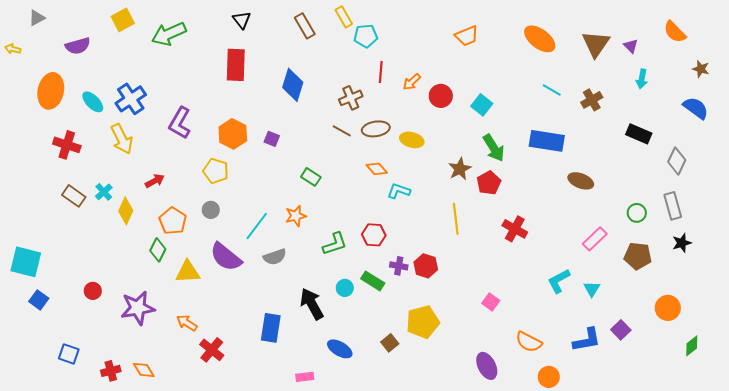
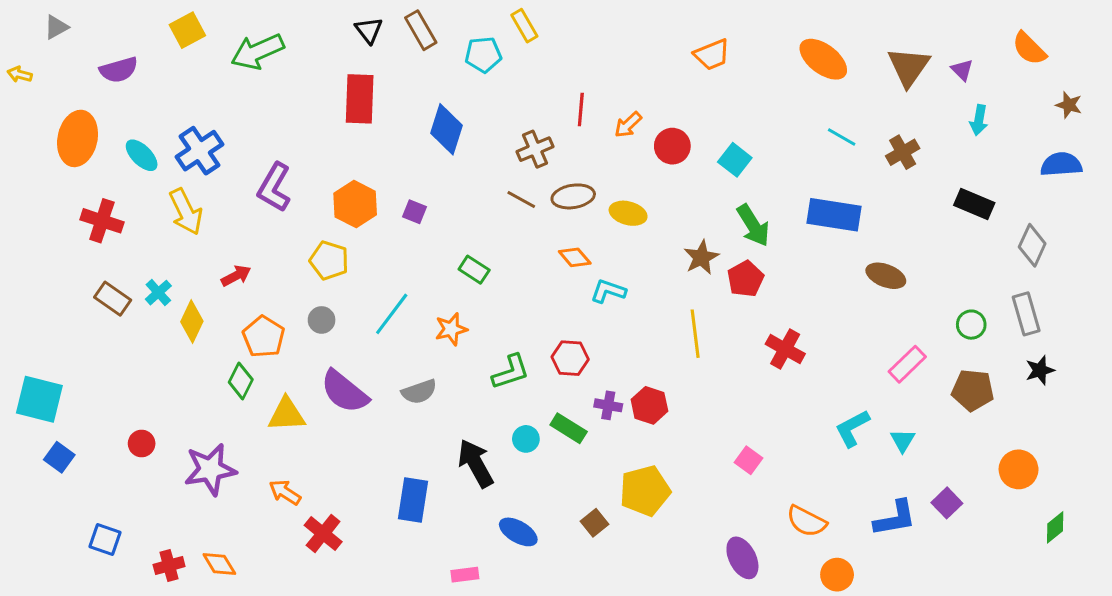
brown rectangle: (305, 26) -> (421, 30), moved
cyan pentagon: (366, 36) -> (483, 55), moved
blue semicircle: (696, 108) -> (1061, 164), turned -40
cyan line: (257, 226) -> (392, 314), moved

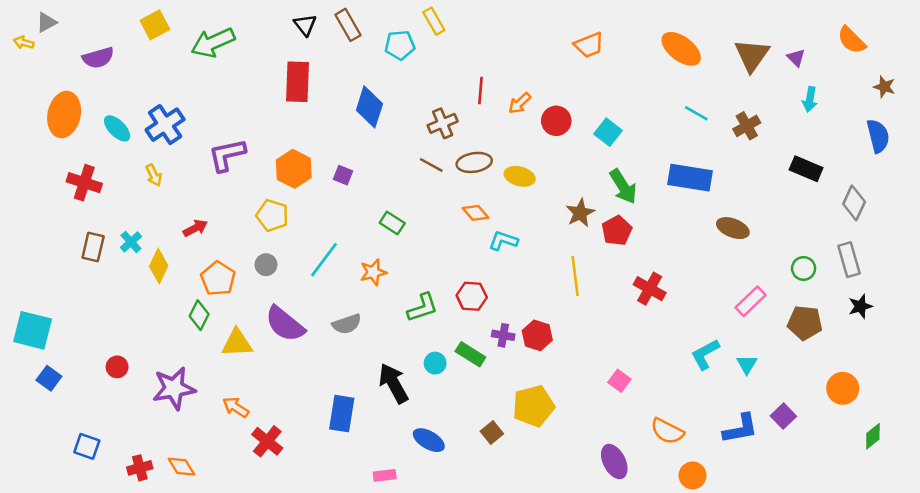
yellow arrow: (20, 74) -> (24, 43), moved
blue semicircle: (1061, 164) -> (878, 136), turned 80
purple L-shape: (274, 187) -> (227, 155), turned 48
yellow arrow: (186, 212) -> (154, 175), size x0.6
brown rectangle: (113, 299) -> (93, 247), turned 68

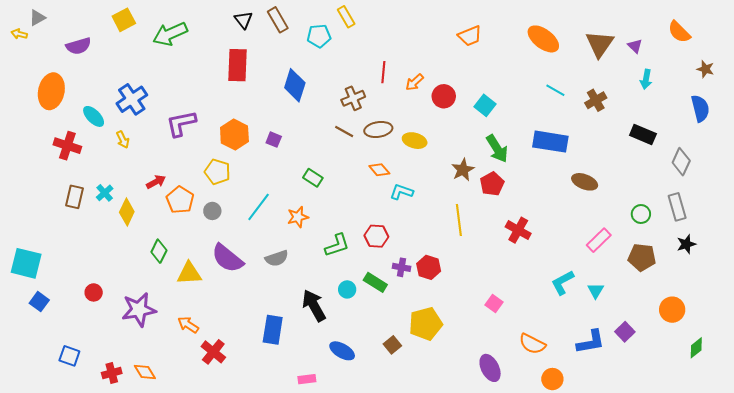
cyan ellipse: (117, 128) -> (94, 116), moved
orange pentagon: (218, 279) -> (180, 200), moved

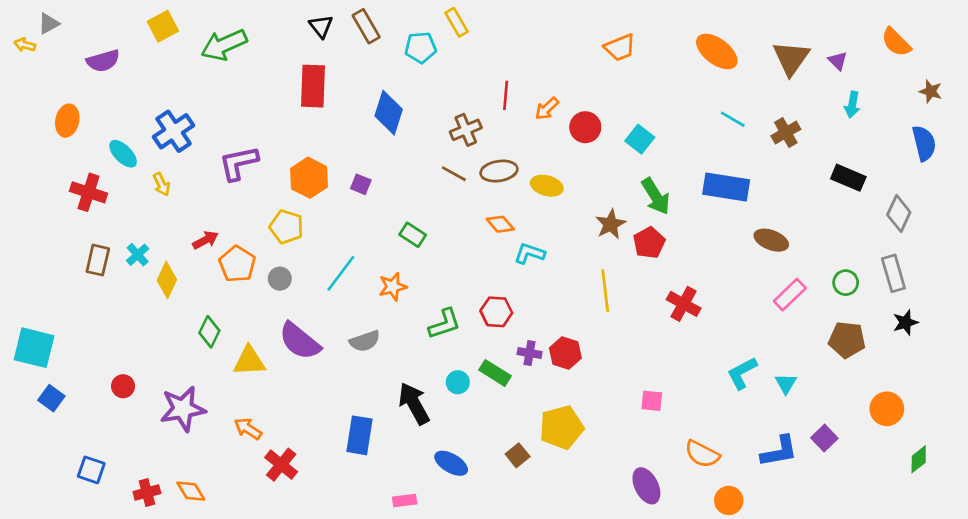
orange ellipse: (51, 91) -> (67, 121), size x0.7
pink rectangle: (599, 240) -> (790, 295), moved
pink square: (494, 304) -> (652, 401), turned -30

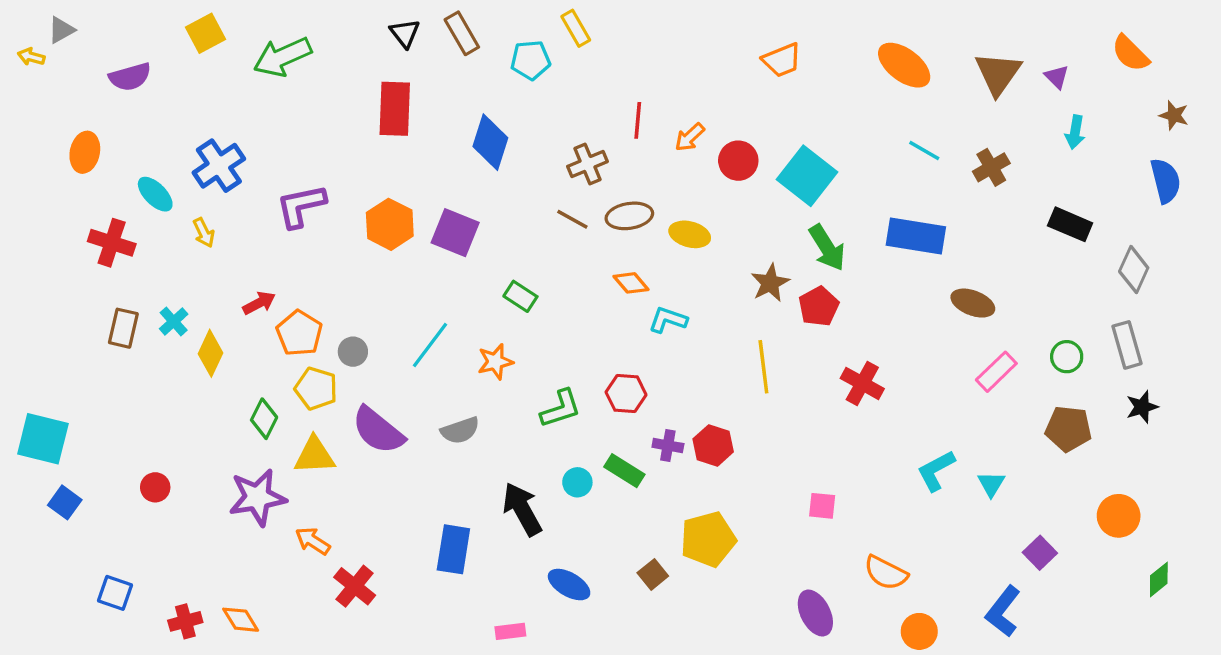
cyan square: (640, 139) -> (807, 176), size x1.6
purple square: (361, 184) -> (455, 233), size x1.8
yellow pentagon: (286, 227) -> (316, 388), moved
purple star: (183, 409) -> (257, 497), moved
blue L-shape: (779, 451) -> (1003, 611), moved, turned 138

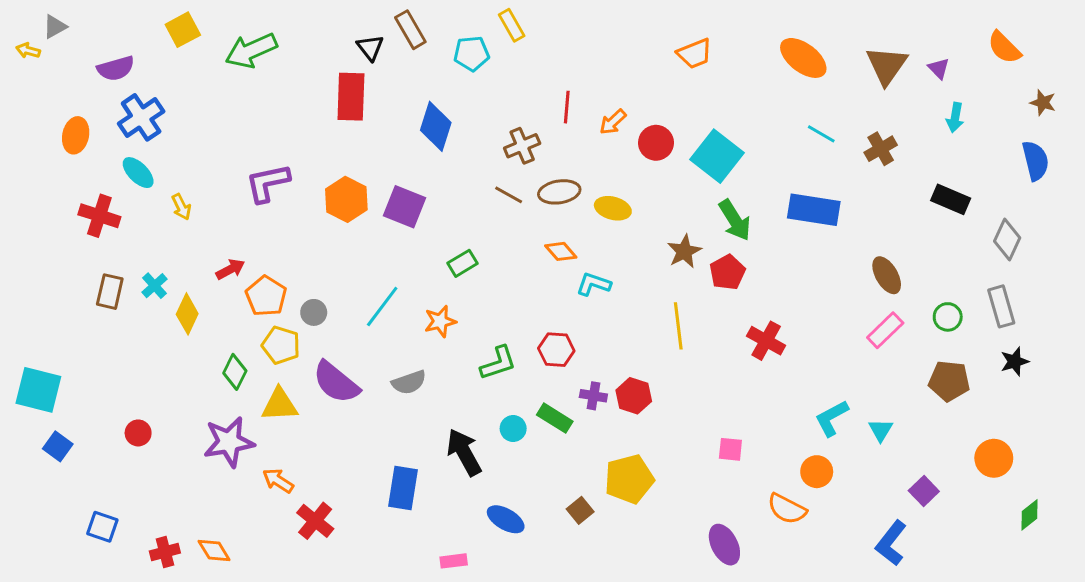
black triangle: (405, 33) -> (370, 48), moved
blue cross: (219, 166) -> (141, 117), moved
green rectangle: (520, 296) -> (463, 263), turned -64
brown ellipse: (973, 303) -> (887, 275), moved, turned 39
orange circle: (919, 631) -> (817, 472), moved

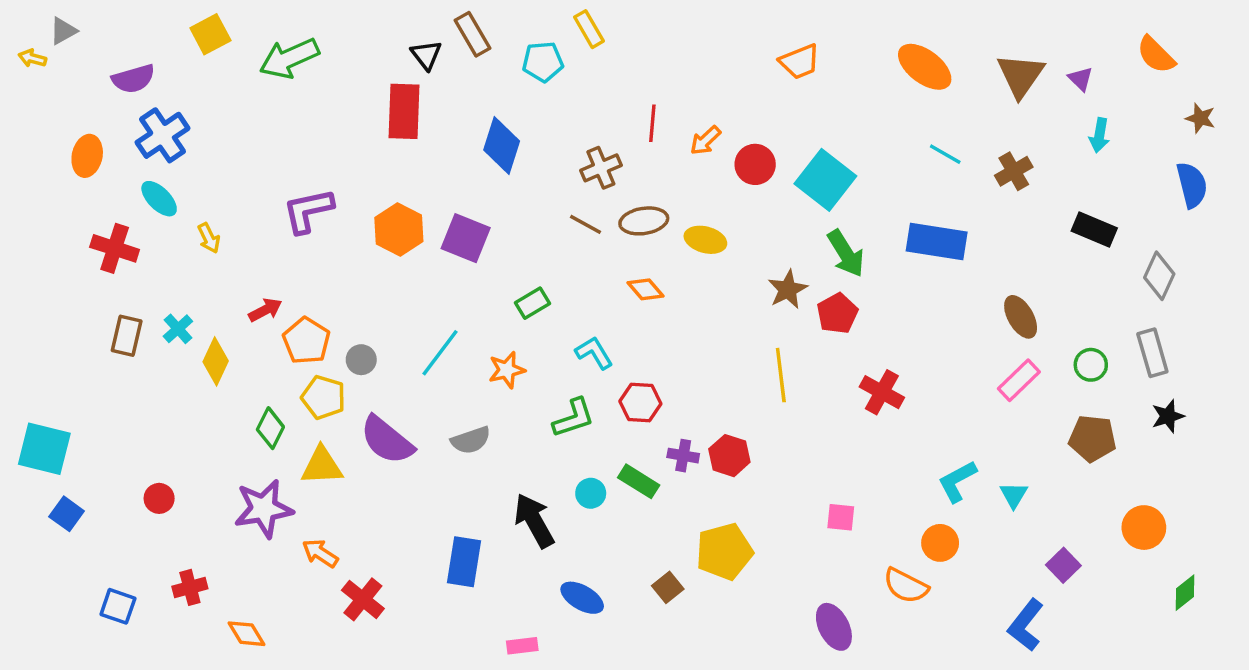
cyan L-shape: (593, 284) -> (594, 353), moved, turned 40
red cross: (165, 552) -> (190, 587), moved

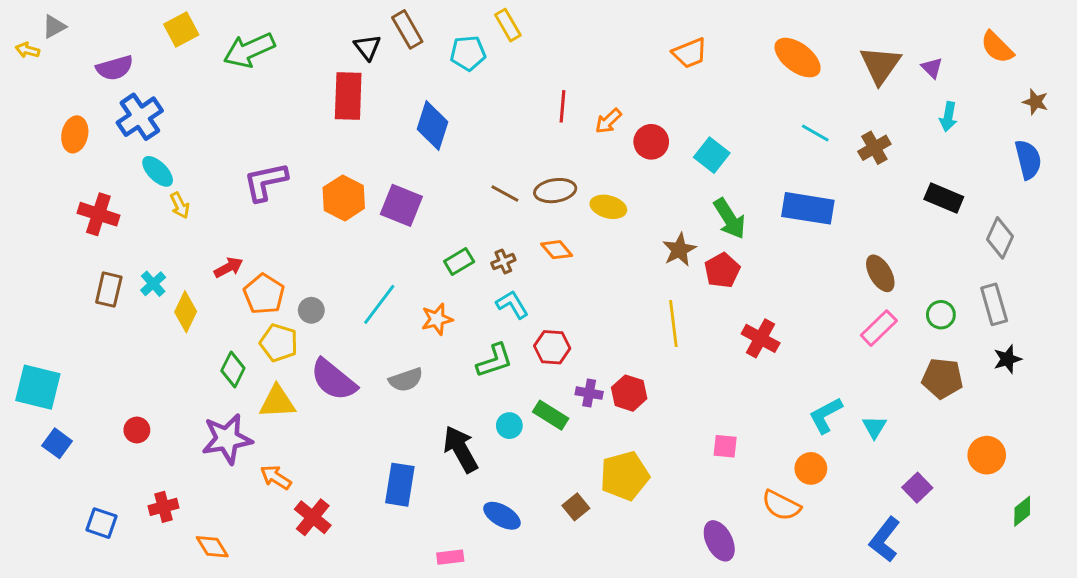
brown cross: (601, 168) -> (503, 262), moved, size x0.7
cyan square: (825, 180) -> (712, 155), size x0.7
cyan ellipse: (159, 199) -> (158, 171), moved

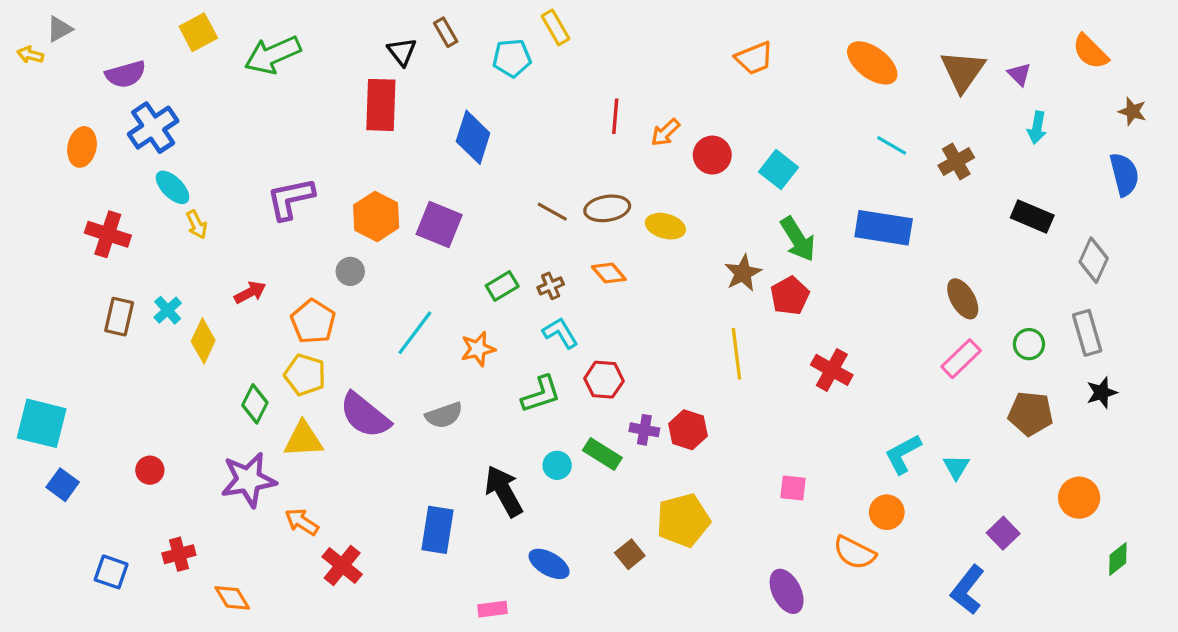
brown rectangle: (407, 29) -> (446, 32), size x0.7
orange pentagon: (264, 294) -> (313, 321), moved
gray circle: (311, 310) -> (350, 271), moved

